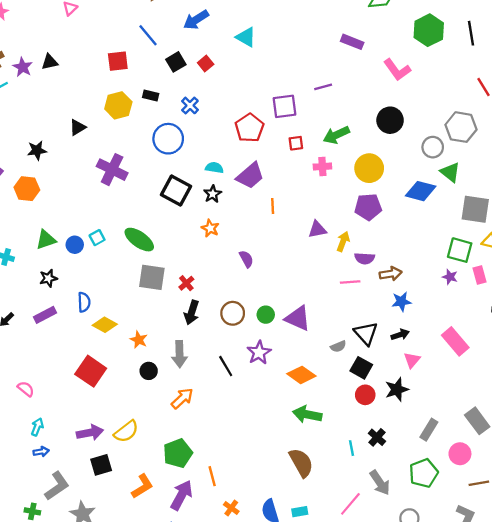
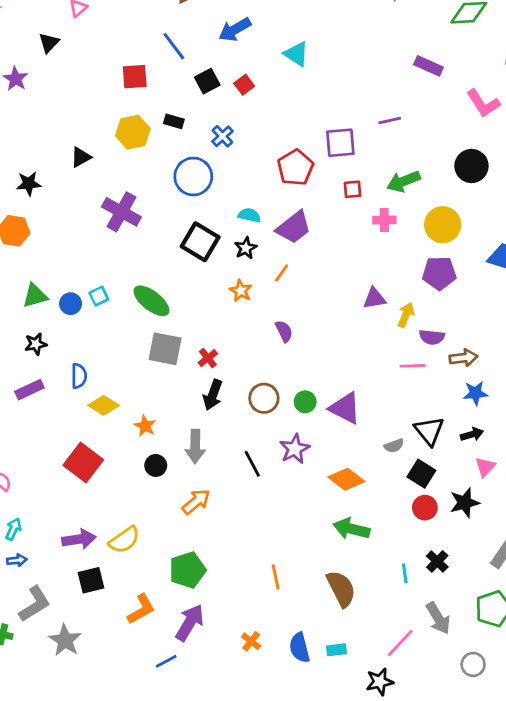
black triangle: (50, 62) -> (49, 43), moved, turned -36
orange line: (273, 206) -> (282, 273), moved, turned 35
orange line: (212, 476) -> (276, 577), moved

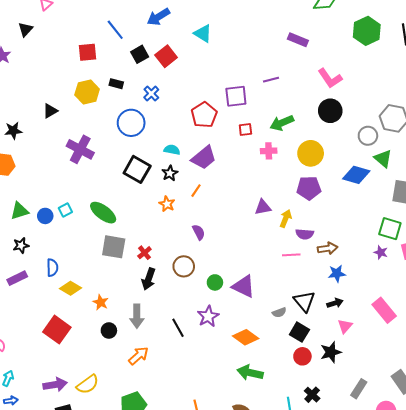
red square: (244, 85) -> (166, 56), size x1.5
pink L-shape: (483, 103) -> (330, 78), moved
brown circle: (264, 398) -> (184, 266), moved

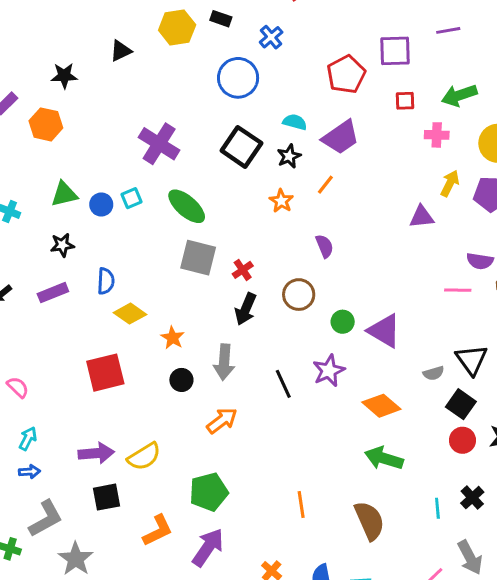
purple cross: (80, 149) -> (159, 144), moved
yellow arrow: (286, 218) -> (450, 183), moved
red square: (57, 330) -> (105, 373), turned 36

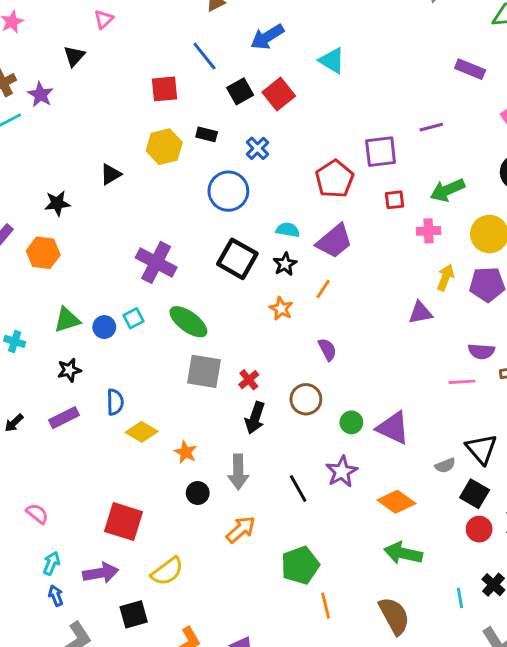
red square: (105, 373) -> (123, 522), moved, turned 36
purple arrow: (96, 453) -> (101, 573), moved
blue arrow: (30, 472) -> (56, 596), turned -102
green pentagon: (209, 492) -> (300, 565), moved

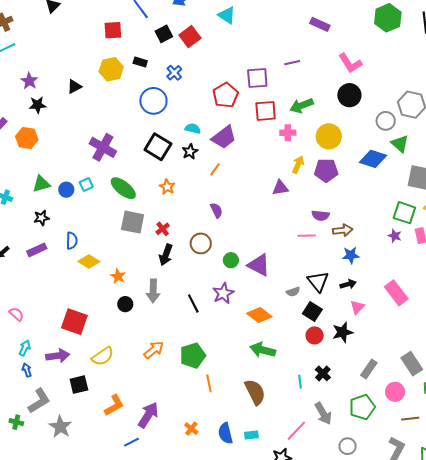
purple star: (40, 95) -> (29, 81), moved
red square: (395, 200) -> (266, 111), size x1.6
orange star: (281, 309) -> (167, 187), moved
orange arrow: (241, 530) -> (154, 350), moved

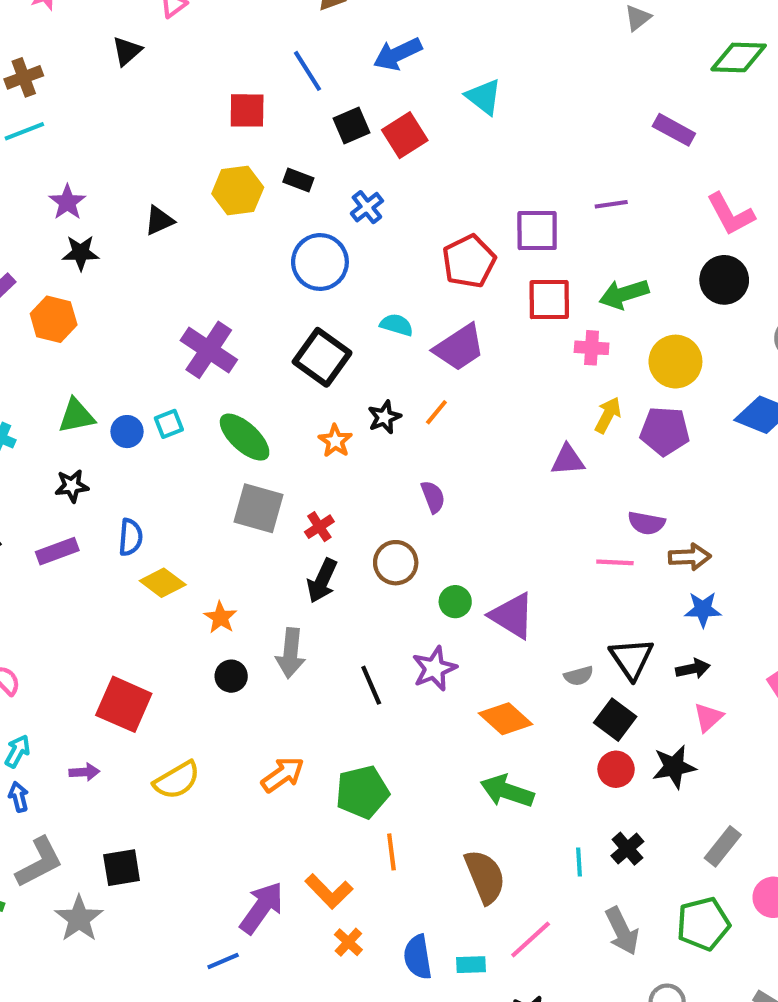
black star: (190, 152) -> (384, 417), moved
purple arrow: (58, 356) -> (84, 772), size x0.6
black square: (79, 385) -> (122, 868), moved
orange L-shape: (114, 405) -> (329, 891), moved, turned 70
pink line: (296, 431) -> (531, 940), moved

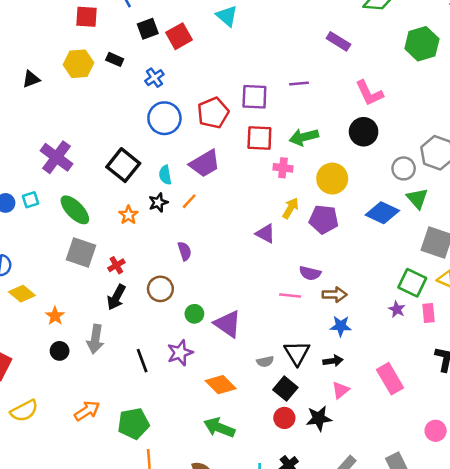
blue circle: (320, 262) -> (164, 118), moved
cyan semicircle: (397, 325) -> (165, 175), moved, turned -120
purple triangle: (568, 460) -> (265, 233), turned 30

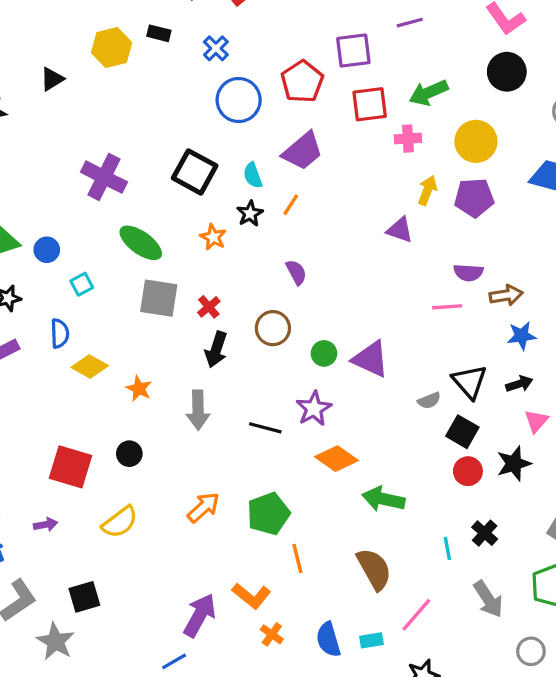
cyan square: (30, 200) -> (82, 284), moved
black circle: (60, 351) -> (129, 454), moved
black line: (142, 361) -> (265, 428), turned -45
orange diamond: (221, 385) -> (336, 459), moved

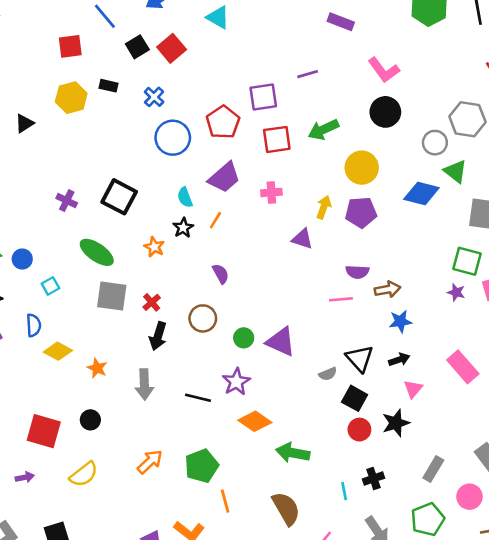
pink cross: (408, 139) -> (271, 192), moved
black square: (195, 172) -> (119, 197), moved
purple cross: (104, 177) -> (67, 201), size x0.6
black cross: (485, 533) -> (373, 479), turned 30

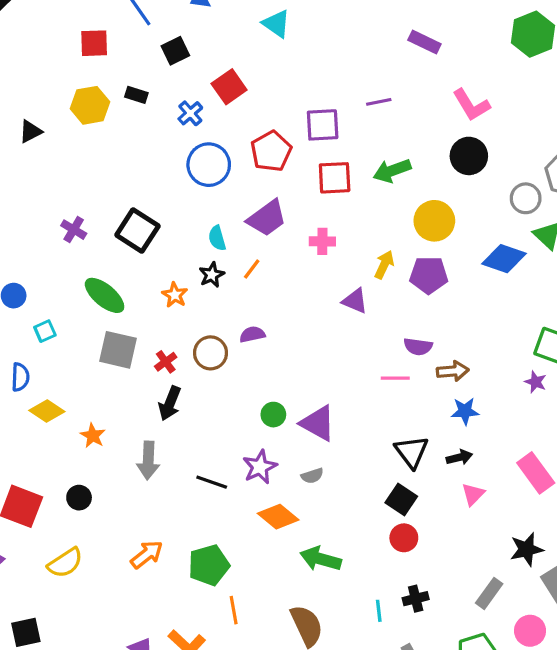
red square: (172, 48) -> (229, 87), moved
purple semicircle: (221, 274) -> (252, 334), turned -78
brown circle: (203, 318) -> (211, 353), moved
gray semicircle: (328, 374) -> (312, 476), moved
black star: (396, 423) -> (527, 549), moved

